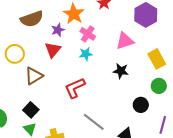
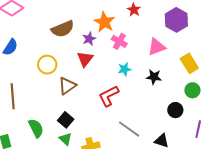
cyan star: (86, 54) -> (125, 69), moved

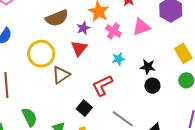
pink triangle: (157, 47) -> (141, 27), moved
yellow circle: (47, 65) -> (41, 54), size x1.4
black circle: (175, 110) -> (152, 86), moved
black square: (66, 120) -> (84, 108), moved

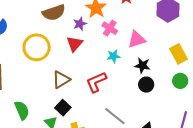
pink triangle: (141, 27) -> (137, 39), moved
brown triangle: (61, 75) -> (61, 80), moved
black square: (84, 108) -> (63, 108), moved

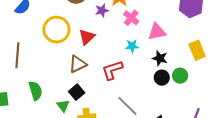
red triangle: (75, 44) -> (87, 37), moved
green circle: (180, 81) -> (180, 76), moved

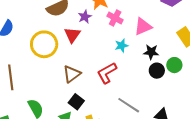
red triangle: (87, 37) -> (72, 35), moved

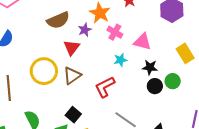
pink triangle: (143, 27) -> (142, 42), turned 36
yellow circle: (44, 44) -> (44, 71), moved
brown triangle: (72, 74) -> (72, 76), moved

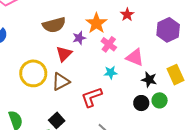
black star: (150, 67) -> (149, 80), moved

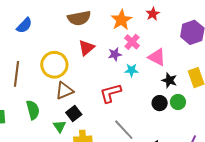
purple star: (79, 38) -> (115, 54), moved
brown triangle: (61, 82) -> (64, 91), moved

